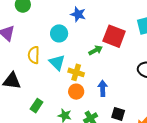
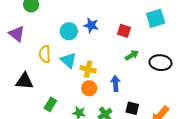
blue star: (78, 14) -> (91, 25), moved
red square: (114, 36) -> (124, 31), size x0.6
green arrow: (96, 50) -> (132, 55), moved

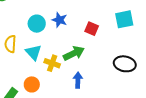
green arrow: (132, 55) -> (74, 53), moved, size x1.5
orange circle: (89, 88) -> (32, 84), moved

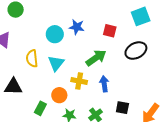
cyan triangle: (33, 52) -> (56, 63), turned 30
yellow cross: (52, 63) -> (79, 81), moved
black ellipse: (125, 64) -> (136, 51), moved, turned -30

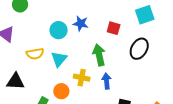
black ellipse: (136, 51) -> (139, 49), turned -35
yellow semicircle: (32, 58) -> (35, 54), turned -96
green arrow: (96, 58) -> (99, 55), turned -70

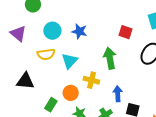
blue star: (81, 24) -> (79, 31), moved
cyan circle: (59, 30) -> (52, 31), moved
blue arrow: (107, 81) -> (118, 94), moved

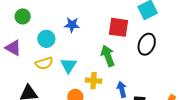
blue star: (79, 31) -> (72, 25), moved
red square: (125, 32) -> (119, 27), size x1.5

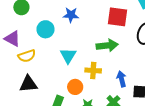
green arrow: (108, 56) -> (107, 45), turned 105
yellow semicircle: (44, 63) -> (27, 56), moved

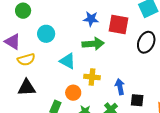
blue star: (71, 15) -> (91, 19), moved
green arrow: (107, 45) -> (93, 44), moved
cyan triangle: (68, 56) -> (68, 61), turned -36

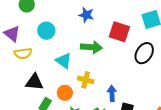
blue star: (91, 19) -> (86, 15), moved
black triangle: (27, 88) -> (34, 82), moved

